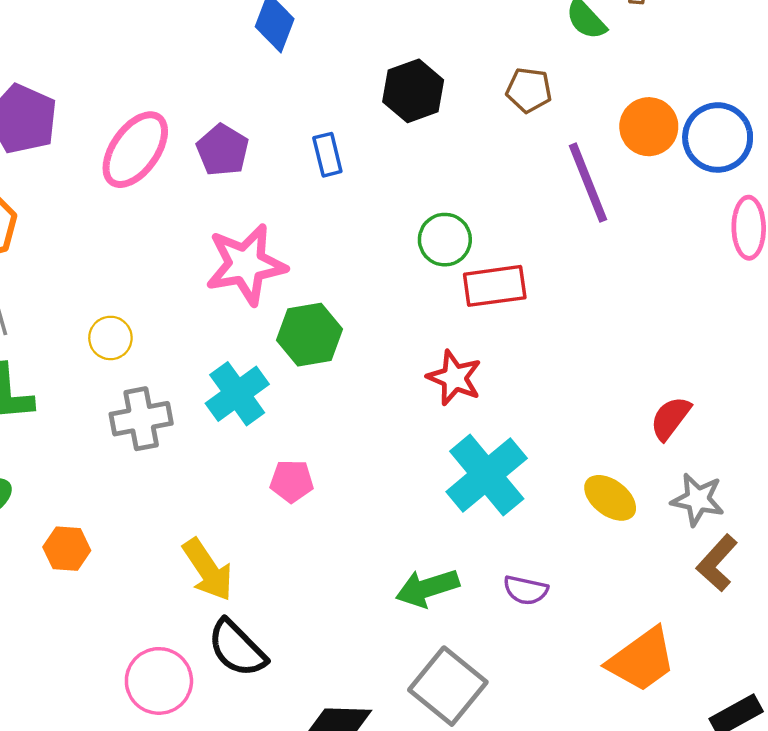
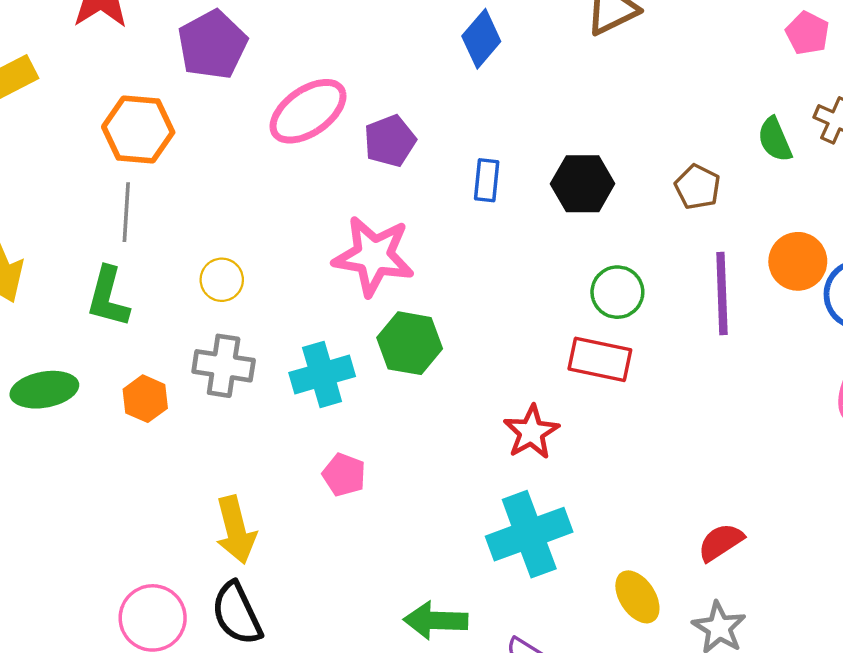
black hexagon: (413, 91) -> (583, 184), moved
green circle: (445, 240) -> (617, 292), moved
orange hexagon: (67, 549) -> (145, 399), moved

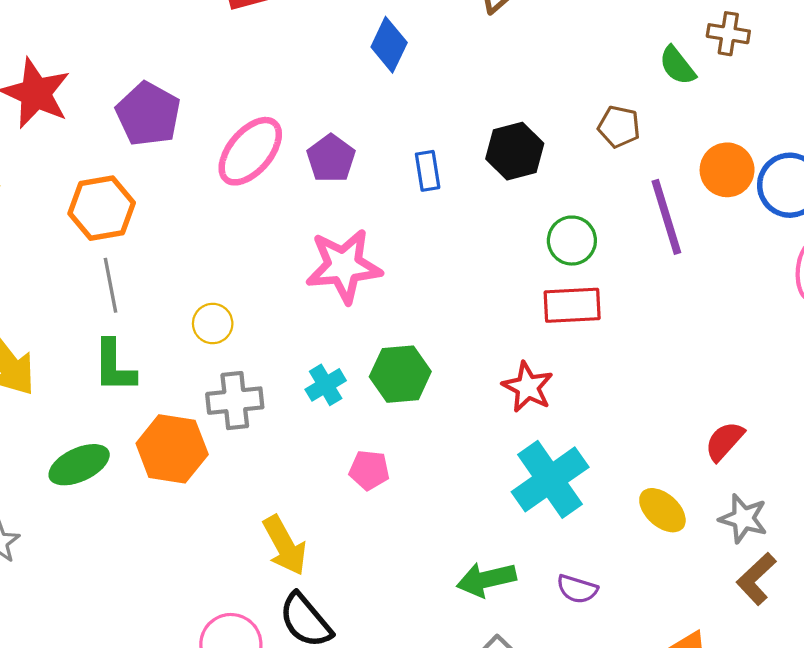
green hexagon: (410, 343) -> (400, 374), moved
cyan cross: (322, 375) -> (326, 385), size x0.7
orange hexagon: (145, 399) -> (172, 449), size x1.6

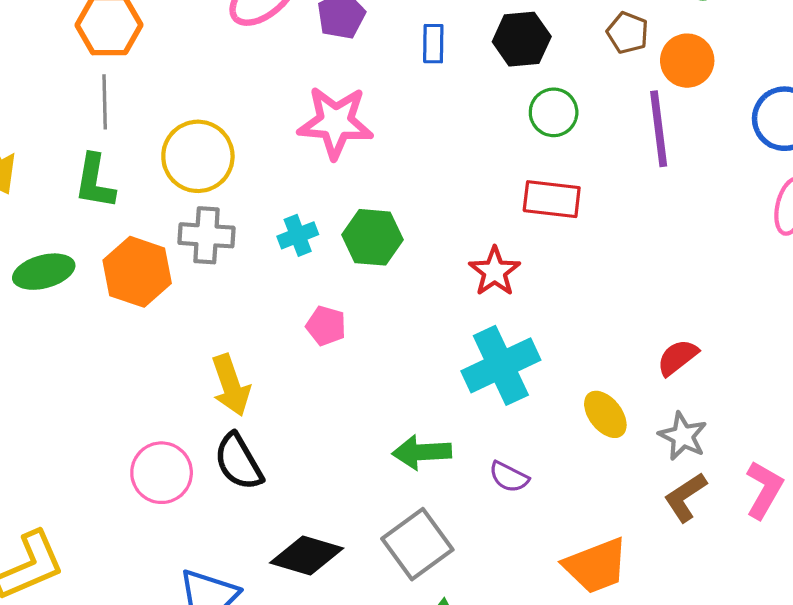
orange circle: (727, 170) -> (687, 61), moved
green circle: (572, 241) -> (554, 112), moved
yellow circle: (213, 324) -> (198, 156), size x1.8

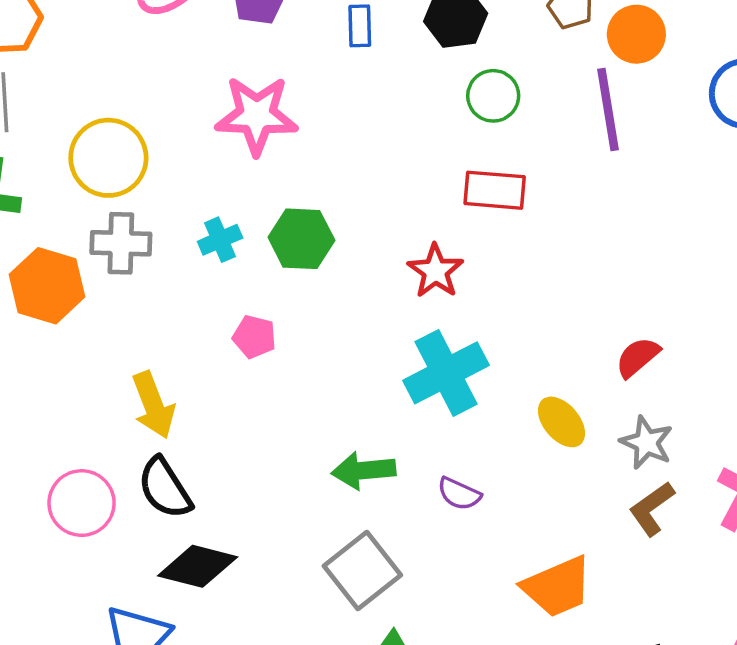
black diamond: (307, 556) -> (198, 566), moved

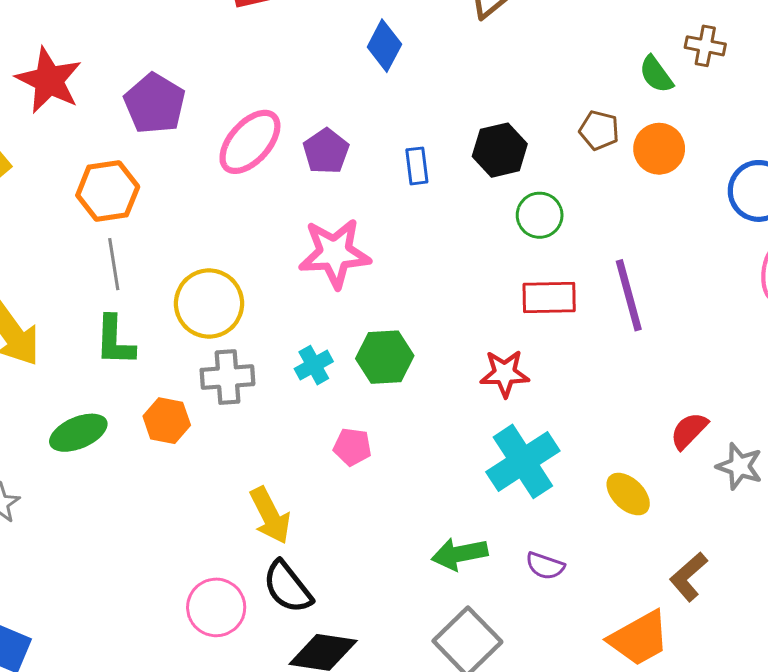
purple line: (608, 109) -> (629, 295), moved
red star: (435, 271) -> (505, 373), turned -30
orange hexagon: (47, 286) -> (167, 421), size x0.7
gray star: (647, 442) -> (739, 466), moved
brown L-shape: (652, 509) -> (689, 577), moved

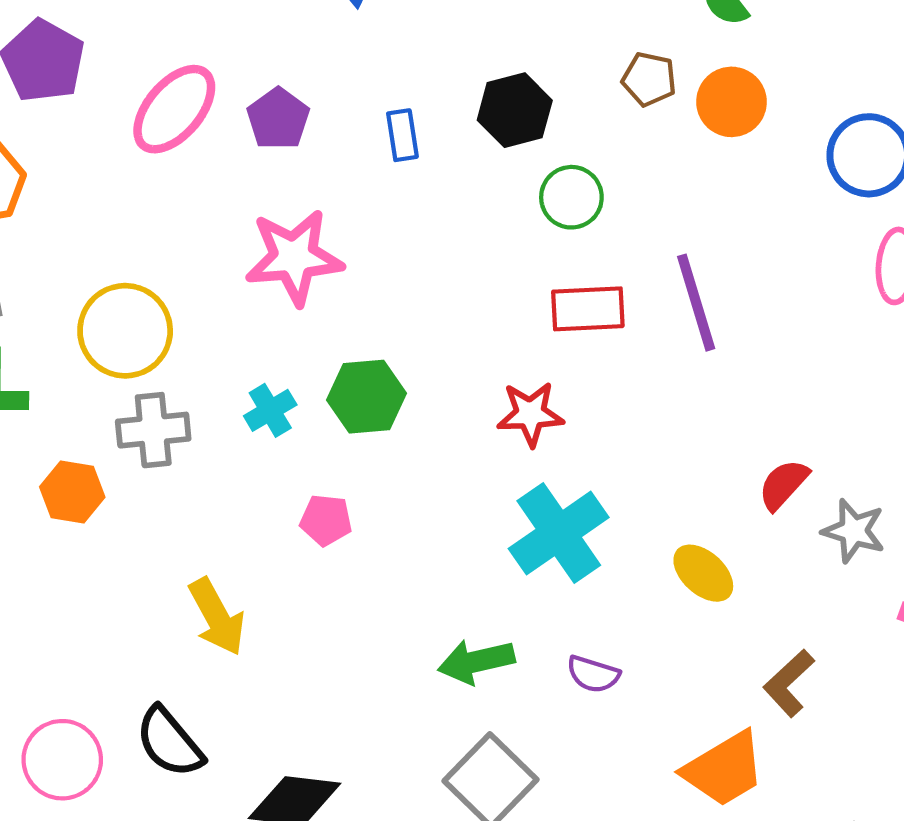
black semicircle: (287, 587) -> (170, 742), moved
pink circle: (216, 607) -> (62, 760), moved

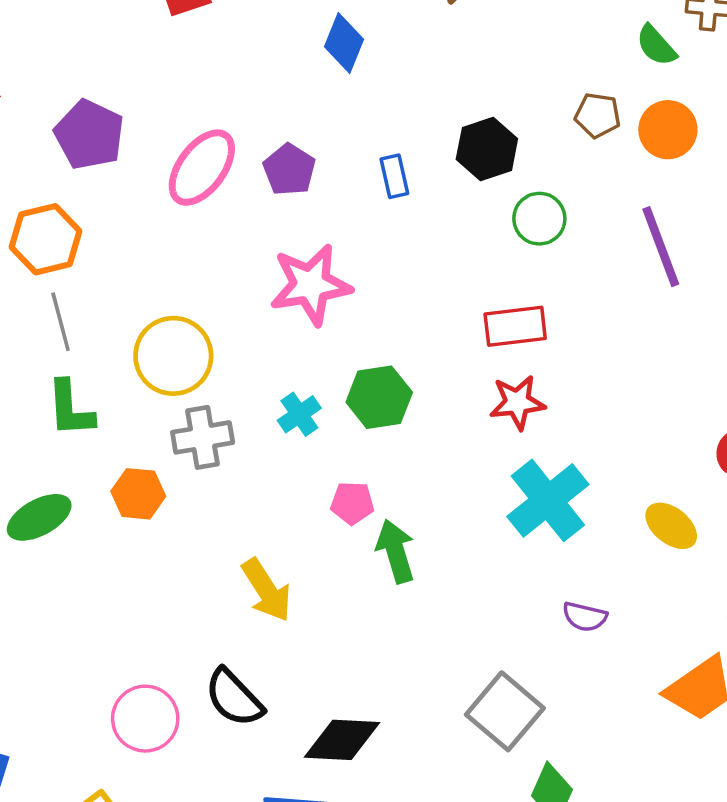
purple line: (696, 303) -> (661, 247), moved
red rectangle: (588, 309) -> (515, 326), moved
green arrow: (476, 661) -> (396, 551), moved, turned 90

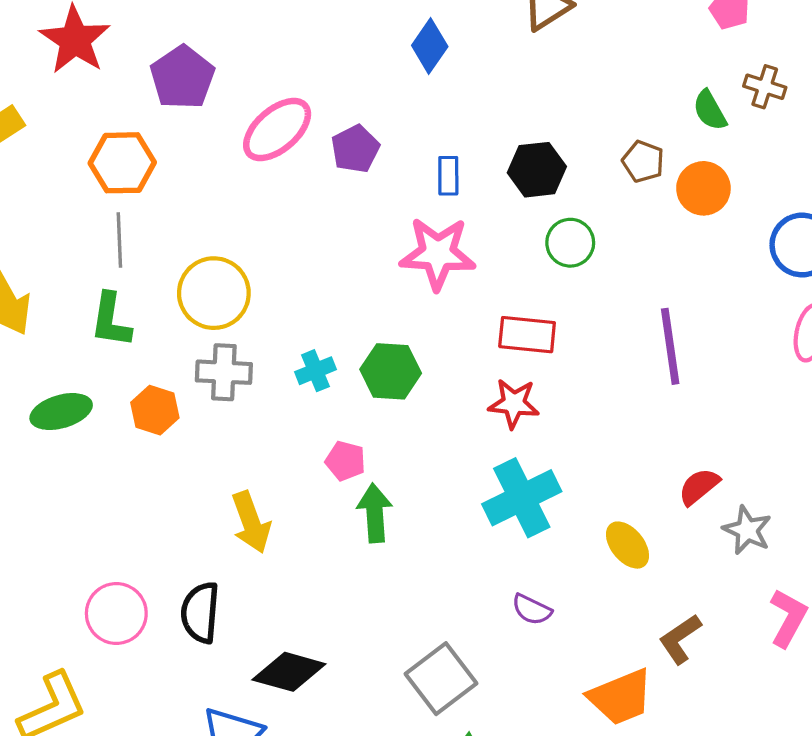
purple line: (661, 247) -> (670, 346), moved
pink star: (311, 285) -> (438, 253), moved
black semicircle: (234, 698) -> (200, 613), turned 36

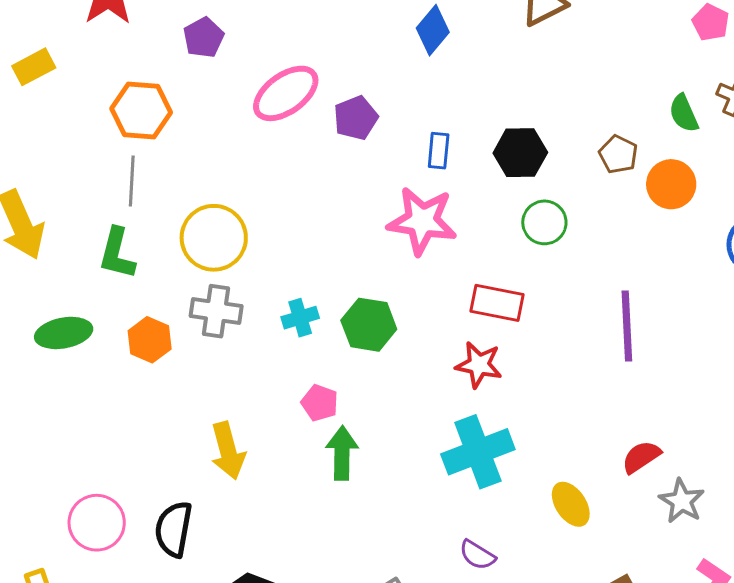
purple pentagon: (182, 77) -> (204, 38), size x0.7

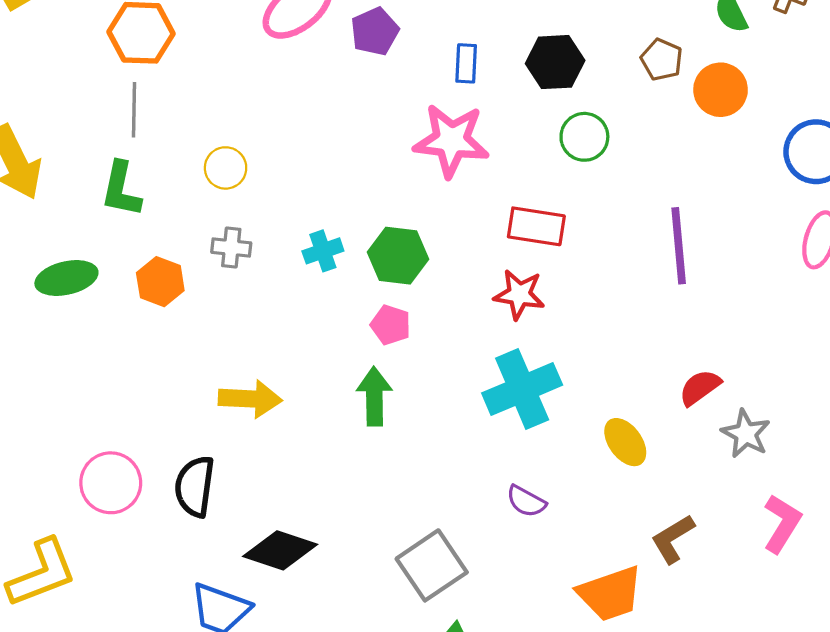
yellow circle: (214, 238) -> (226, 168), size x0.6
gray cross: (216, 311) -> (231, 248), size x0.7
pink pentagon: (320, 403) -> (391, 325), moved
yellow arrow: (228, 451) -> (250, 399), turned -70

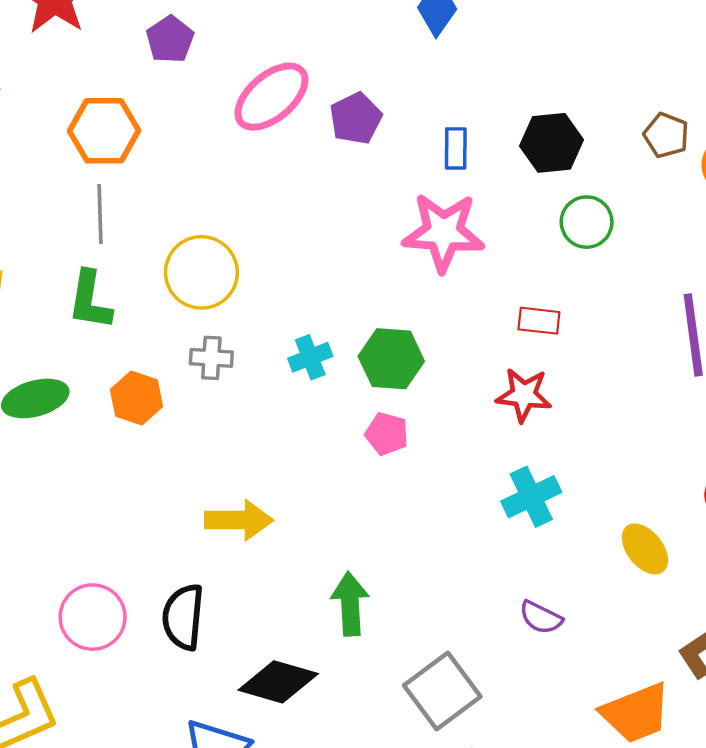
yellow circle: (226, 168) -> (201, 272), size x1.6
red rectangle: (536, 226) -> (539, 321), size x0.7
cyan cross: (522, 389) -> (531, 497), size x0.7
green arrow: (374, 396) -> (350, 604), moved

